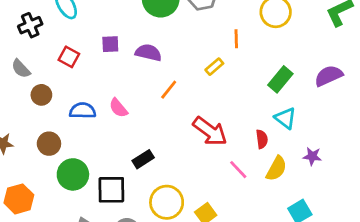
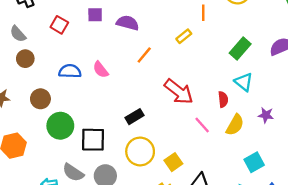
brown circle: (41, 95) -> (25, 59), moved
black rectangle: (143, 159) -> (135, 117), moved

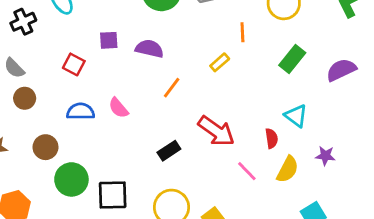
red square: (59, 25) -> (74, 64), moved
green rectangle: (240, 49) -> (292, 59), moved
black rectangle: (135, 117) -> (169, 151), moved

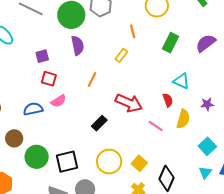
purple semicircle: (149, 49) -> (78, 46), moved, turned 78
red square: (74, 64) -> (49, 79), moved
pink semicircle: (118, 108) -> (59, 101), turned -70

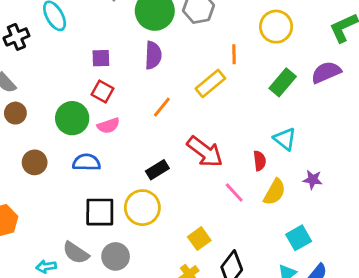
purple semicircle: (206, 43) -> (326, 72), moved
yellow rectangle: (121, 55) -> (210, 83), size x1.5
blue semicircle: (33, 109) -> (86, 162), moved
green circle: (37, 157) -> (72, 118), moved
yellow circle: (109, 162) -> (142, 208), moved

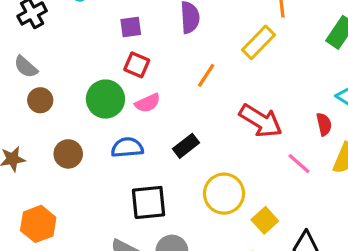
black rectangle: (157, 170) -> (186, 146), moved
yellow circle: (142, 208) -> (224, 194), moved

